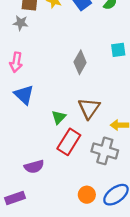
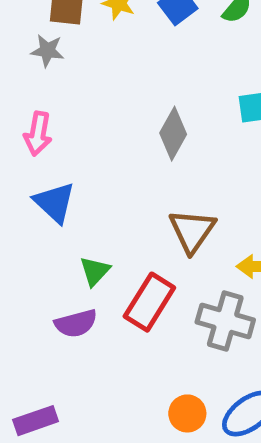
green triangle: (59, 117) -> (95, 271), moved
purple semicircle: (34, 167) -> (76, 323), moved

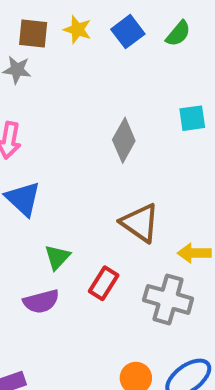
brown triangle: (192, 231) -> (140, 223), turned -30
red rectangle: (149, 302) -> (104, 283), size x0.7

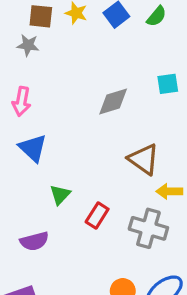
gray diamond: (124, 140) -> (113, 101), turned 44
brown triangle: (140, 223) -> (144, 159), moved
purple semicircle: (41, 301) -> (34, 241), moved

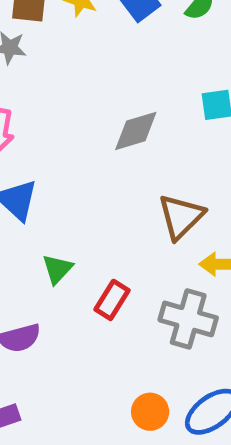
brown triangle: (144, 159) -> (181, 217), turned 40

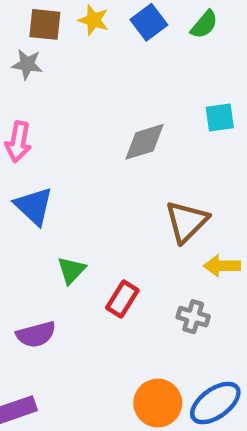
gray cross: (188, 319) -> (193, 317), size x0.6
orange circle: (150, 412) -> (158, 403), size x1.4

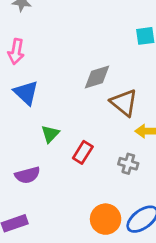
gray diamond: (144, 142) -> (97, 77), moved
brown triangle: (187, 221) -> (124, 103), turned -36

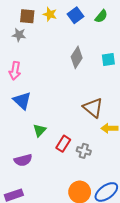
gray diamond: (97, 77) -> (77, 57), moved, turned -40
gray cross: (128, 164) -> (84, 151), moved

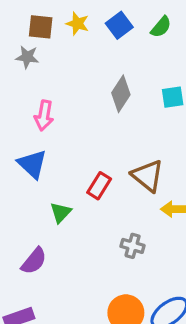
pink arrow: (15, 71) -> (44, 116), moved
red rectangle: (63, 144) -> (99, 186), moved
purple semicircle: (23, 160) -> (34, 261), turned -36

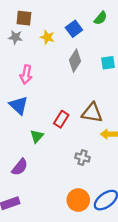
yellow star: (77, 24) -> (47, 37), moved
blue square: (119, 25) -> (74, 29), moved
brown triangle: (148, 176) -> (92, 113), turned -30

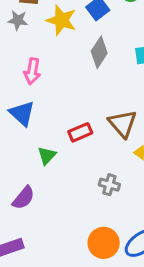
yellow star: (47, 37) -> (61, 20), size x1.5
brown triangle: (92, 113) -> (122, 124), turned 40
red rectangle: (61, 119) -> (80, 132), turned 35

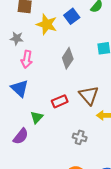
gray star: (18, 20) -> (17, 38), moved
gray diamond: (99, 52) -> (68, 58), moved
purple semicircle: (24, 198) -> (21, 136), moved

